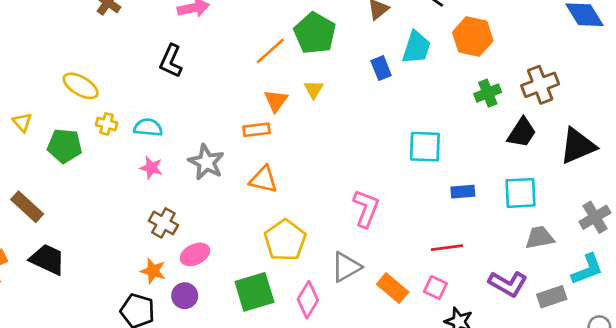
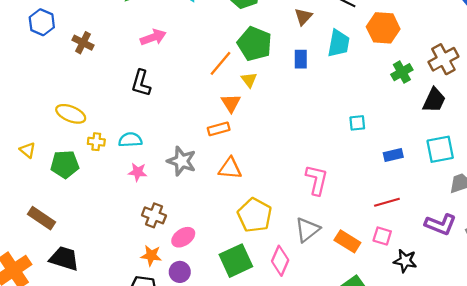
blue rectangle: (381, 68) -> (301, 59), moved, turned 30
yellow triangle: (314, 89) -> (249, 80), moved
cyan square: (425, 147) -> (357, 123), size x0.6

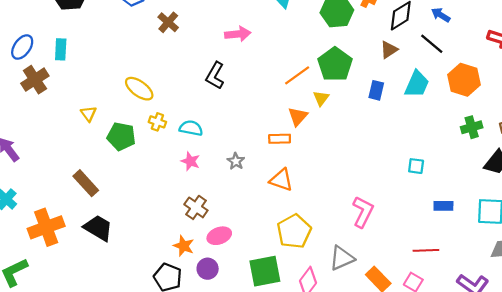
gray star: (182, 161) -> (236, 161), size x0.6

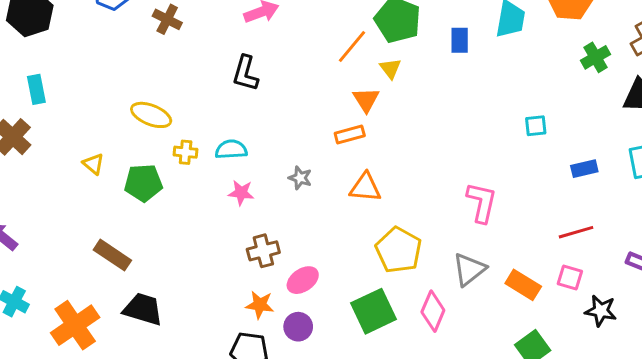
brown cross: (196, 207) -> (263, 251), turned -35

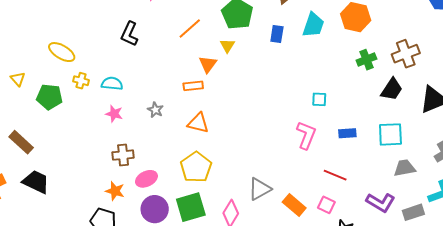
orange line: (352, 47) -> (190, 29), moved
pink L-shape: (482, 202) -> (306, 135), moved
red line: (576, 232) -> (335, 175), turned 30
yellow pentagon: (398, 250) -> (196, 167), moved
purple circle: (298, 327) -> (155, 209), moved, size x1.4

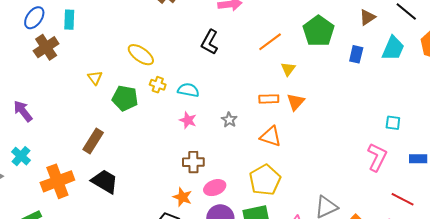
yellow triangle: (227, 46) -> (288, 69), moved
orange triangle: (208, 64) -> (296, 102), moved
brown rectangle: (21, 142) -> (93, 141), turned 75

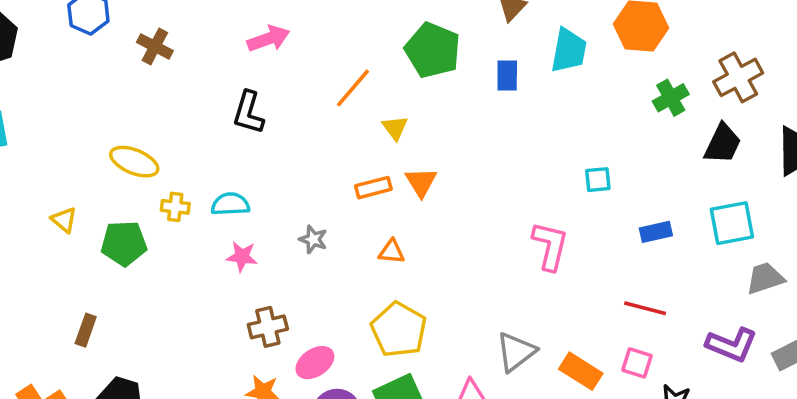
orange triangle: (271, 136) -> (392, 252), size x0.7
brown rectangle: (93, 141) -> (86, 330), size x0.7
pink L-shape: (377, 157) -> (550, 246), moved

